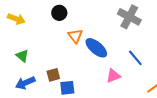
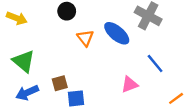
blue ellipse: (96, 48) -> (117, 33), moved
green triangle: (22, 56) -> (24, 61), size x1.5

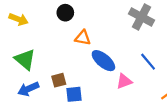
blue ellipse: (117, 33) -> (103, 61), moved
orange triangle: (85, 38) -> (83, 38), turned -42

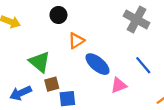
orange triangle: (83, 38) -> (76, 41), turned -42
green triangle: (25, 60) -> (39, 62), moved

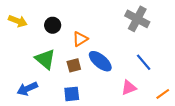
black circle: (58, 15) -> (53, 25), moved
brown square: (52, 84) -> (74, 65), moved
pink triangle: (119, 85) -> (129, 88), moved

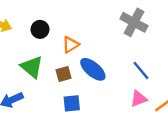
pink triangle: (129, 88) -> (139, 99), moved
blue square: (72, 94) -> (72, 103), moved

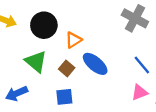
black circle: (40, 29) -> (44, 25), size x1.5
brown square: (63, 74) -> (67, 68), turned -35
blue square: (72, 103) -> (64, 97), moved

